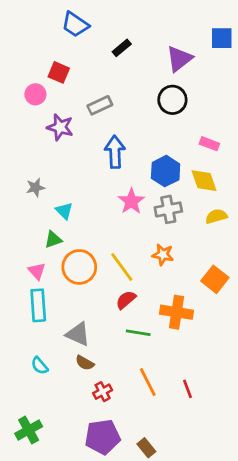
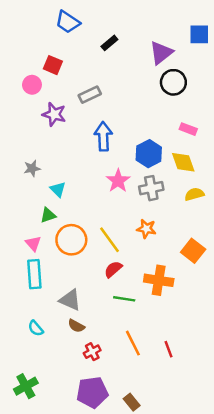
black circle: (172, 100) -> (173, 82), moved

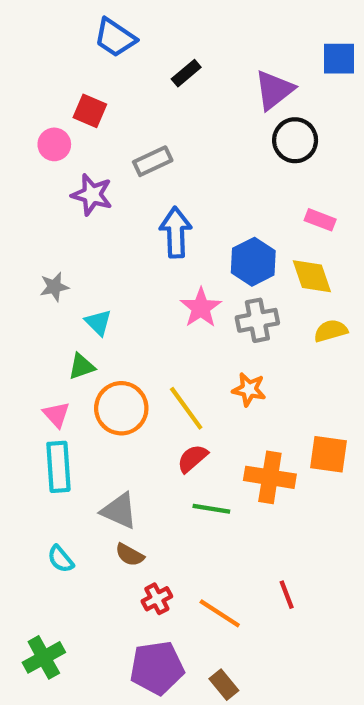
orange square: (193, 251) -> (329, 454), moved, turned -30
orange line: (133, 343) -> (220, 613), moved, turned -30

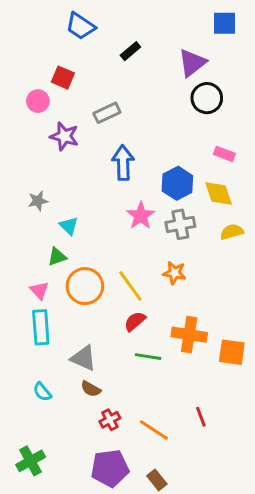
blue square: (339, 59) -> (224, 23), moved
orange square: (329, 454) -> (232, 352), moved

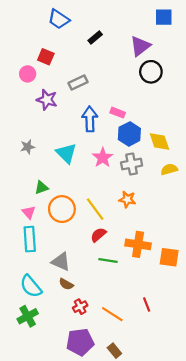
pink rectangle: (224, 154) -> (118, 113), moved
cyan triangle: (69, 226) -> (66, 153), moved, size x1.5
cyan semicircle: (42, 392) -> (31, 286), size x1.6
green cross: (31, 461) -> (28, 316), moved

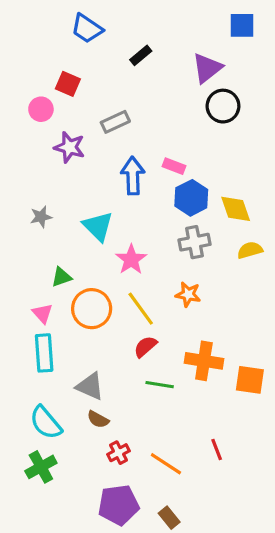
pink star: (103, 158) -> (131, 260), moved

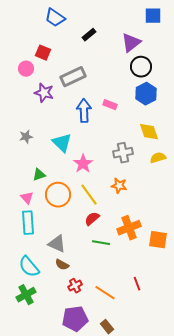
gray rectangle: (115, 122) -> (73, 77), size x1.4
blue hexagon: (191, 198) -> (146, 94), moved
orange cross: (204, 361) -> (129, 228), turned -30

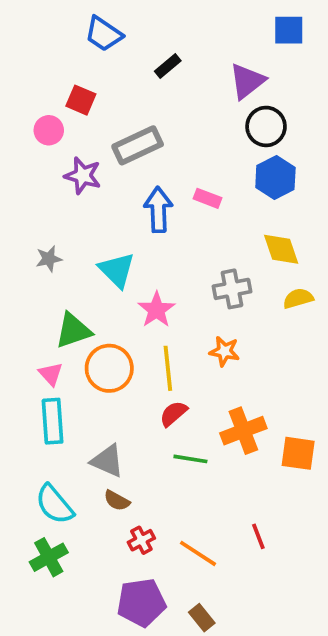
green triangle: (39, 175) -> (73, 331), size x1.5
yellow line: (89, 195) -> (168, 368), turned 30

